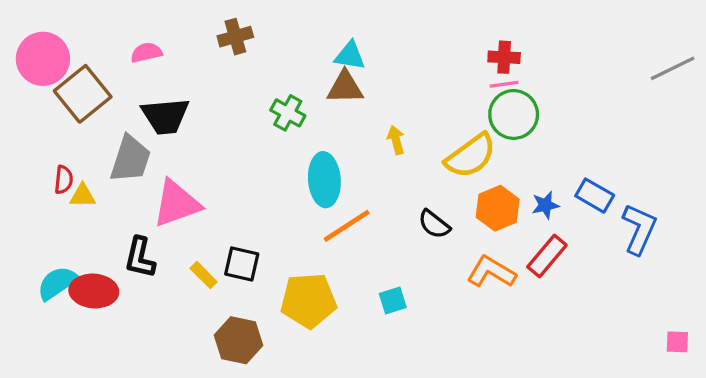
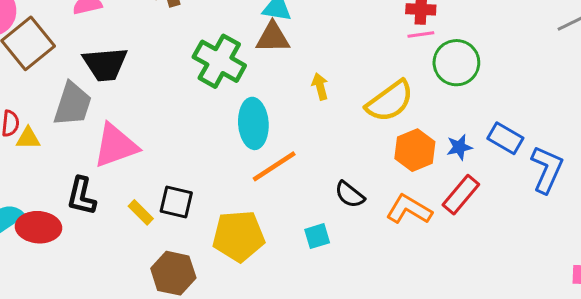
green cross: (288, 113) -> (219, 61), size x1.6
green circle: (514, 114) -> (456, 63), moved
black semicircle: (434, 224) -> (350, 195), moved

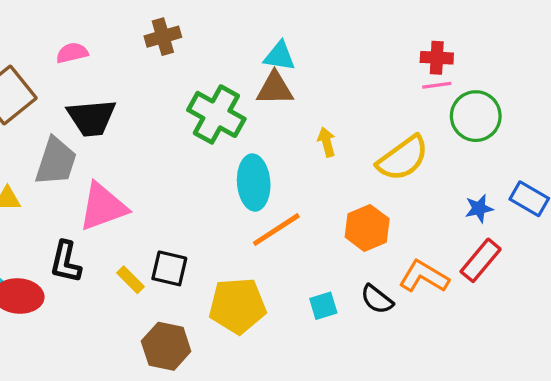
orange hexagon: (415, 150) -> (367, 228), moved
black semicircle: (350, 195) -> (377, 299), moved

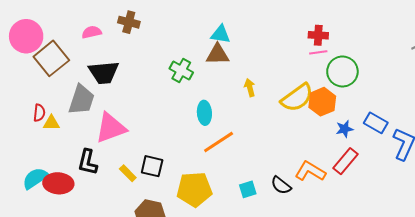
brown cross: (163, 37) -> (129, 22), moved, turned 30
green cross: (216, 114) -> (181, 70), size x0.7
cyan ellipse: (254, 183) -> (204, 113), size x0.7
orange hexagon: (367, 228) -> (322, 102), moved

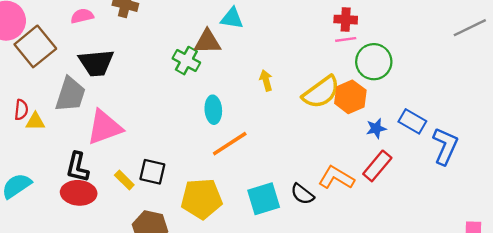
brown triangle: (218, 54) -> (207, 42), moved
red ellipse: (58, 183) -> (79, 193), moved
cyan square: (248, 189) -> (264, 199), size x1.6

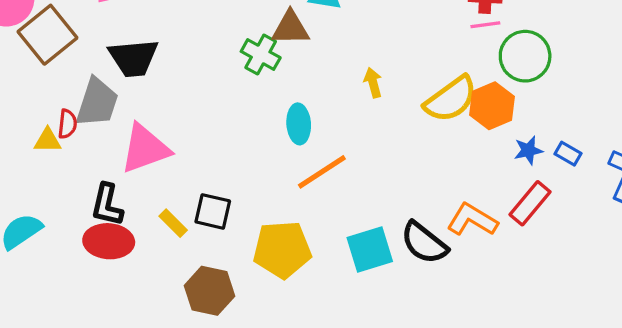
red semicircle: (21, 110) -> (67, 124), moved
blue rectangle: (412, 121) -> (568, 154), moved, size x0.7
black semicircle: (302, 194) -> (424, 243), size x1.4

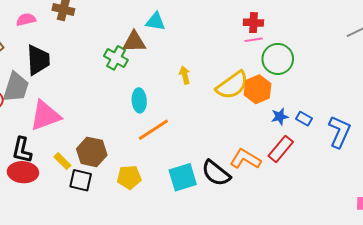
black trapezoid: (133, 58) -> (38, 60), turned -88
black square: (213, 211) -> (81, 180), moved
yellow pentagon: (282, 249) -> (129, 177), size x0.7
brown hexagon: (209, 291) -> (92, 152), moved

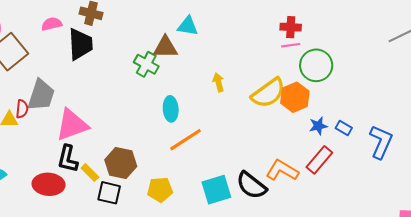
black trapezoid: (38, 60) -> (80, 44), moved
black L-shape: (22, 150) -> (68, 159), moved

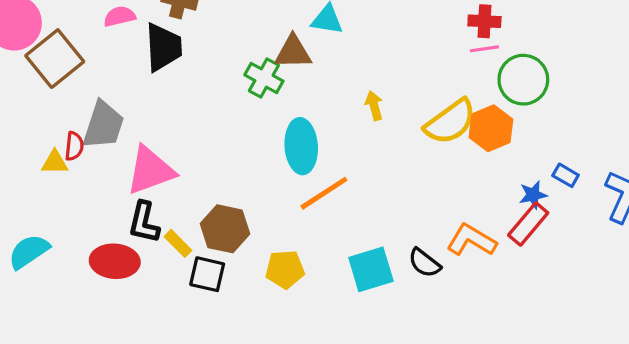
cyan ellipse: (171, 109) -> (301, 146), size x1.4
blue star: (318, 126) -> (533, 195), moved
black semicircle: (251, 185) -> (424, 263), size x0.7

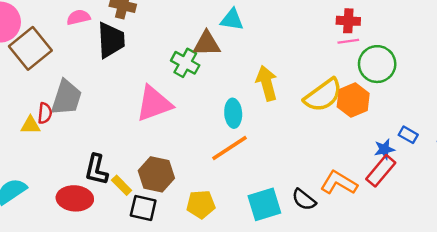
yellow arrow: (374, 106) -> (267, 83), size x1.6
cyan ellipse: (301, 146) -> (233, 113), moved, size x0.7
pink triangle: (150, 170) -> (154, 104), moved

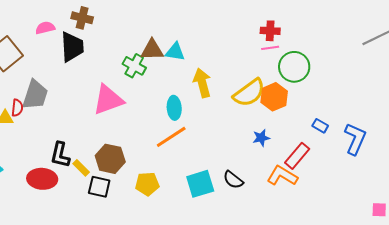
cyan triangle: (232, 20) -> (175, 52), moved
blue star: (384, 149) -> (261, 138), moved
orange L-shape: (339, 183) -> (282, 176), moved

